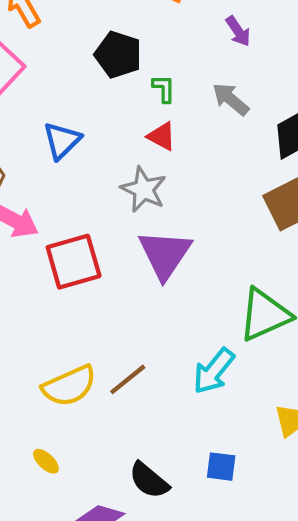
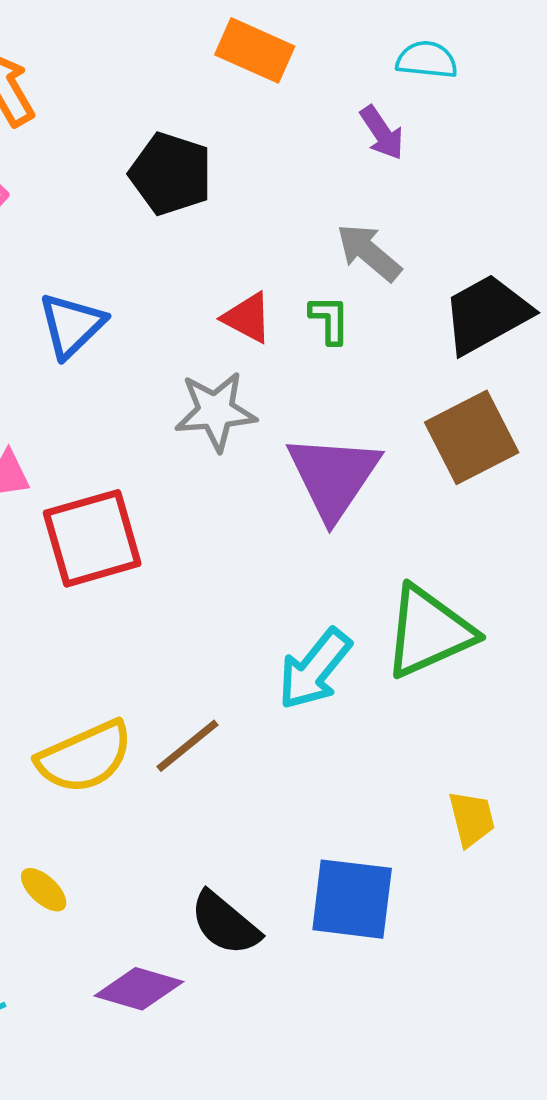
green L-shape: (164, 89) -> (330, 320), moved
gray star: (144, 189) -> (216, 411), turned -30
purple triangle: (165, 254) -> (333, 477), moved
cyan arrow: (214, 371) -> (315, 669), moved
blue square: (221, 467) -> (352, 899), size x1.6

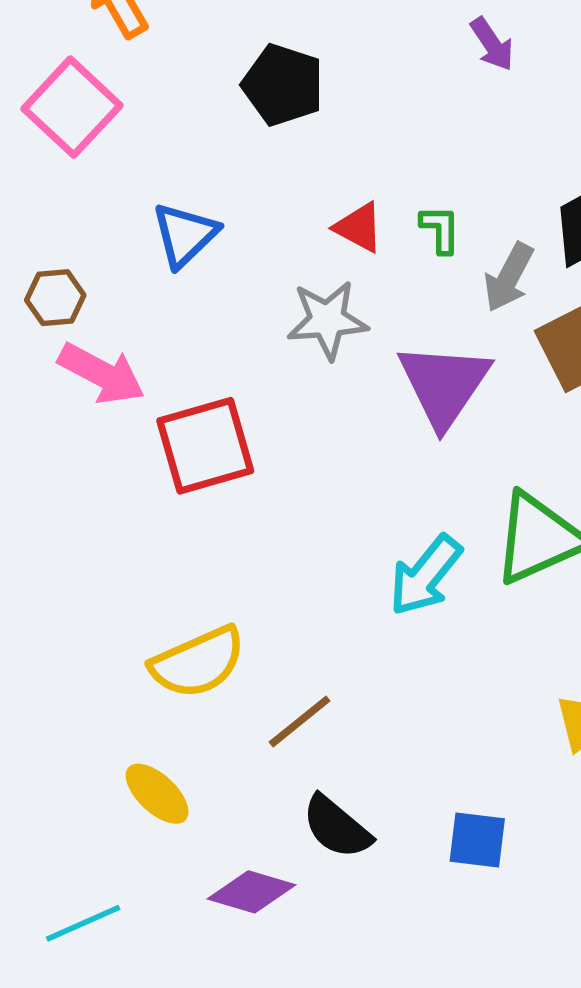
gray arrow: (369, 252) -> (509, 277), moved, turned -102
brown line: (188, 746) -> (300, 722), moved
yellow ellipse: (44, 890) -> (157, 794), size x1.4
blue square: (352, 899) -> (477, 840), moved, size x0.7

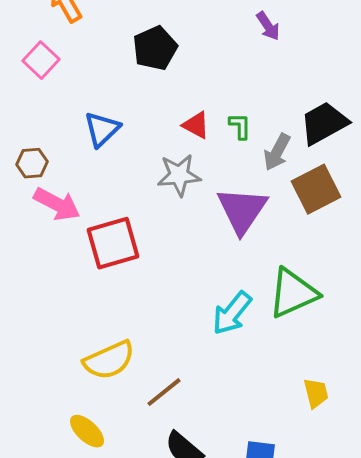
black pentagon: (283, 85) -> (155, 48), turned 30
pink square: (72, 107) -> (41, 60), size x0.7

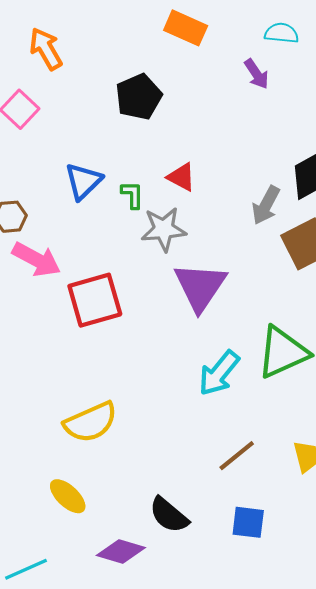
green L-shape: (240, 126) -> (132, 195), moved
purple triangle: (242, 210) -> (200, 287), moved
brown line: (164, 392) -> (237, 456), moved

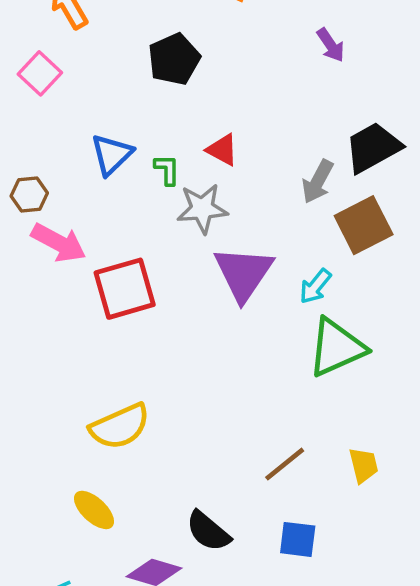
purple arrow: (256, 74) -> (331, 45), moved
cyan arrow: (219, 373) -> (315, 286), moved, size x0.7

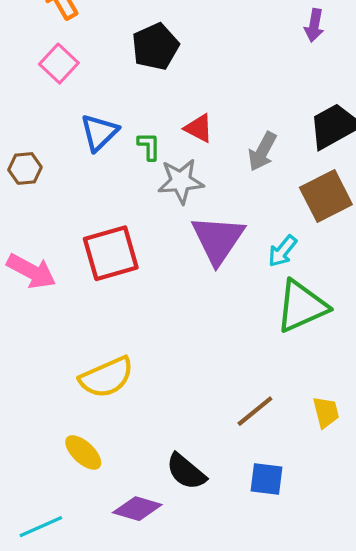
purple arrow: (331, 45) -> (314, 25), moved, turned 44
pink square: (40, 73) -> (59, 64), moved
gray arrow: (318, 182) -> (262, 152), moved
pink arrow: (59, 243) -> (31, 271), moved

